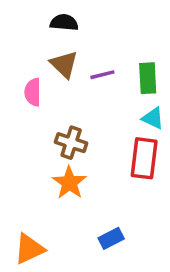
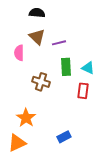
green rectangle: (148, 78) -> (66, 67), moved
red rectangle: (144, 158) -> (83, 91), size x0.7
orange star: (69, 183) -> (26, 118), moved

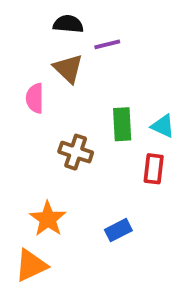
purple line: (59, 43) -> (107, 44), moved
blue rectangle: (64, 137) -> (118, 230), moved

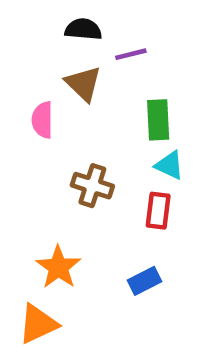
green rectangle: (122, 124) -> (158, 120), moved
cyan triangle: (163, 126) -> (169, 165), moved
red rectangle: (154, 169) -> (158, 211), moved

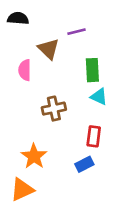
black semicircle: (83, 29) -> (18, 18), moved
brown cross: (92, 186) -> (54, 109), turned -30
red rectangle: (158, 211) -> (94, 136), moved

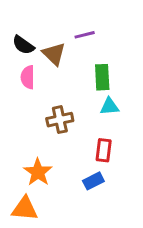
black semicircle: (18, 18) -> (23, 45), moved, turned -150
cyan triangle: (99, 97) -> (109, 106), turned -30
orange triangle: (22, 189) -> (25, 209), turned 30

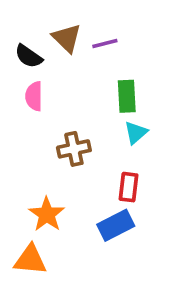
brown triangle: (54, 54) -> (67, 38), moved
cyan triangle: (109, 106) -> (136, 133), turned -36
blue rectangle: (93, 181) -> (116, 225), size x1.4

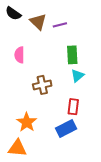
black semicircle: (29, 56) -> (13, 13), moved

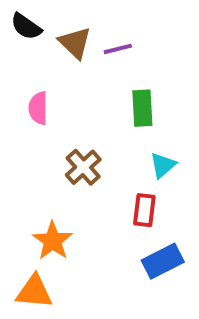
cyan triangle: (77, 76) -> (163, 165), moved
brown cross: (42, 85) -> (83, 167), turned -30
blue rectangle: (66, 128) -> (163, 261), moved

